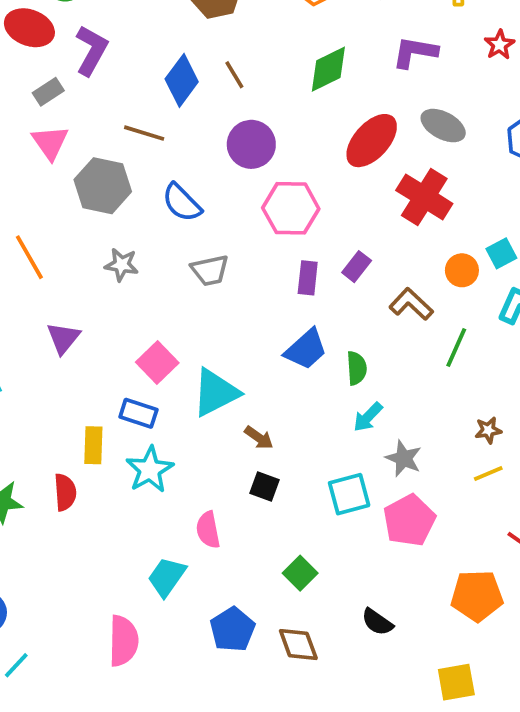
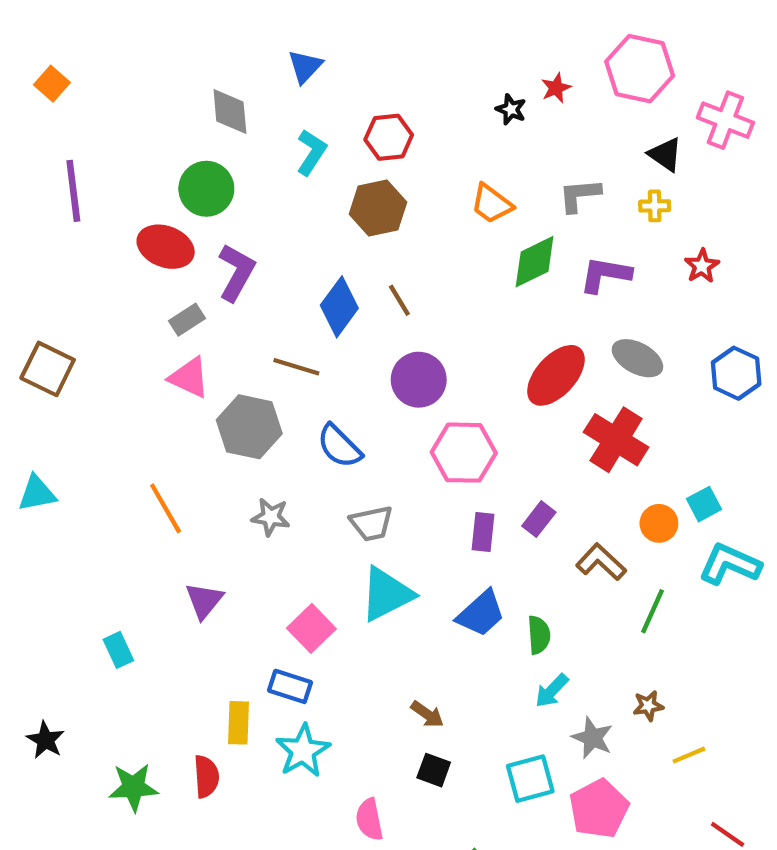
green diamond: (328, 69) -> (535, 262), moved
pink triangle: (50, 142) -> (189, 378), turned -30
cyan triangle: (216, 393) -> (387, 594), moved
brown star: (488, 430) -> (648, 706), moved

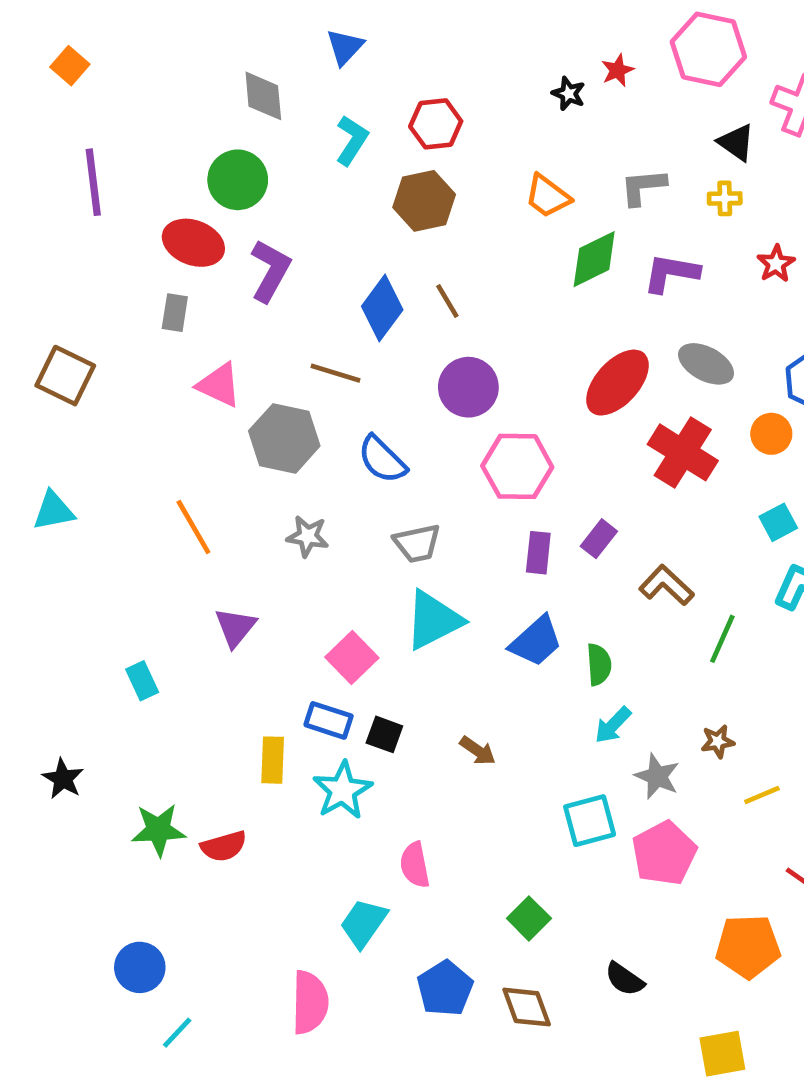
gray rectangle: (187, 320) -> (175, 313), moved, turned -48
orange circle: (659, 523) -> (771, 434), moved
black square: (434, 770) -> (384, 734), moved
red semicircle: (206, 776) -> (224, 846), moved, turned 78

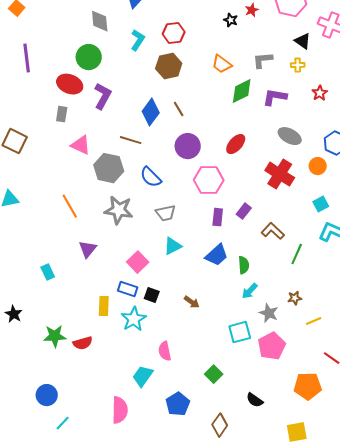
red ellipse: (617, 383) -> (236, 144), moved, size x0.7
gray star: (308, 536) -> (119, 210), size x1.6
cyan triangle: (433, 620) -> (173, 246), size x0.7
brown diamond: (527, 1007) -> (220, 425), moved, turned 55

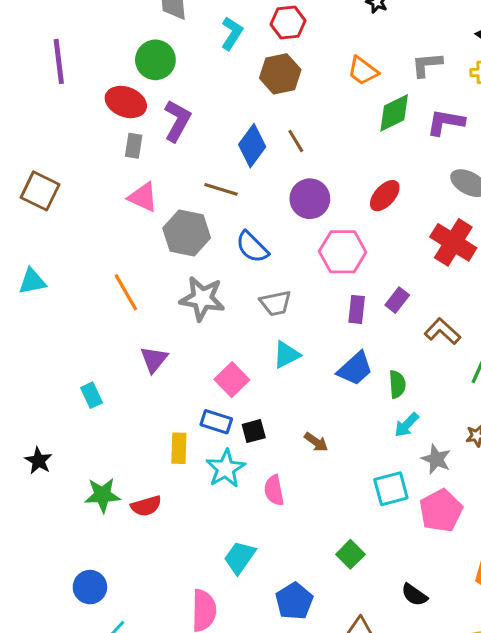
gray rectangle: (62, 114) -> (134, 146), moved
black square: (152, 295) -> (254, 431), turned -35
pink semicircle: (165, 351) -> (274, 490), moved

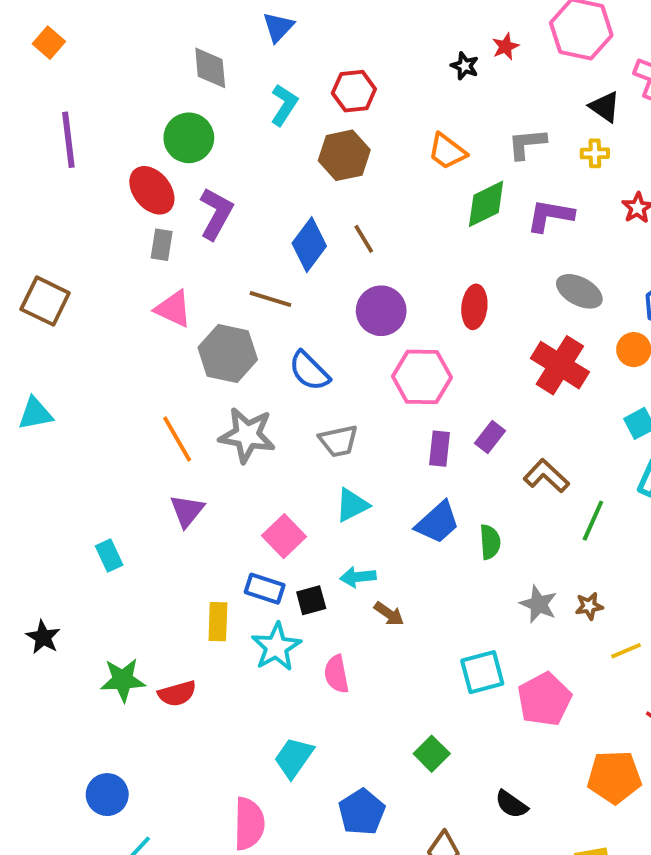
red ellipse: (126, 102) -> (152, 190), turned 30
red ellipse: (385, 196) -> (474, 307), turned -36
orange line: (126, 292) -> (177, 439), moved
cyan arrow: (407, 425) -> (358, 577), moved, turned 40
gray star: (436, 459) -> (539, 604), moved

